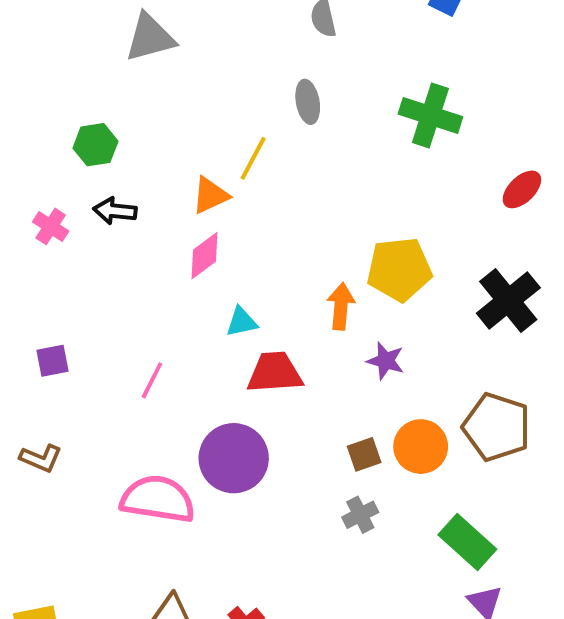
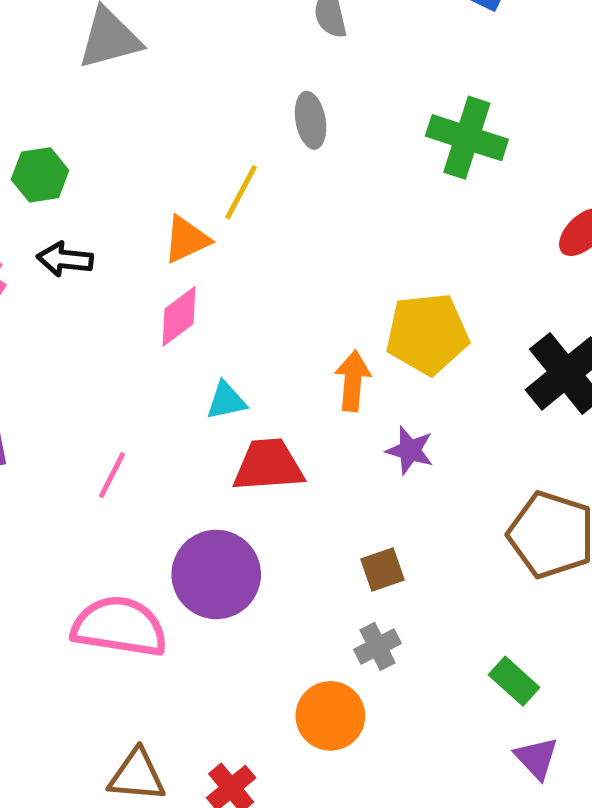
orange circle: (421, 447) -> (330, 716), moved
green rectangle: (467, 542) -> (514, 681), size x0.7

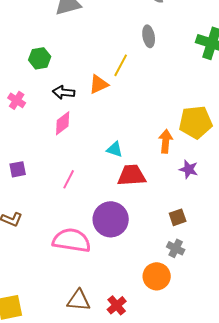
black arrow: (65, 259) -> (64, 92), moved
pink diamond: (179, 316) -> (63, 123), moved
cyan triangle: (226, 401) -> (115, 149), turned 30
gray cross: (378, 646) -> (176, 248), turned -36

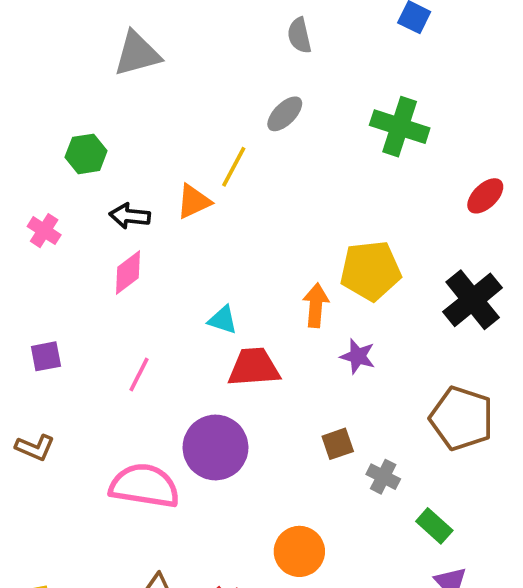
gray ellipse: (149, 36) -> (285, 114), turned 55
gray cross: (176, 248) -> (383, 477), moved

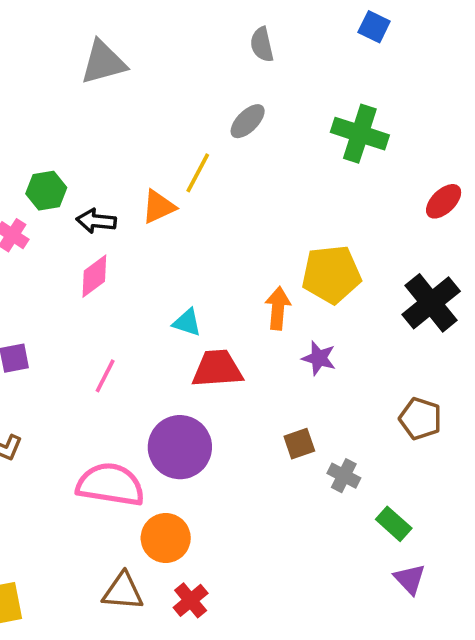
green hexagon: (86, 154) -> (46, 191), moved
brown pentagon: (462, 418) -> (420, 419), size x0.7
orange circle: (299, 551) -> (166, 538), moved

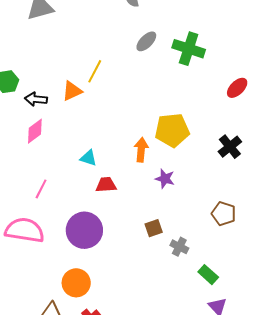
gray ellipse: (248, 121) -> (146, 41), moved
black cross: (431, 303) -> (230, 147), size x0.7
red trapezoid: (217, 369) -> (106, 185), size x0.7
pink semicircle: (110, 485) -> (25, 230), moved

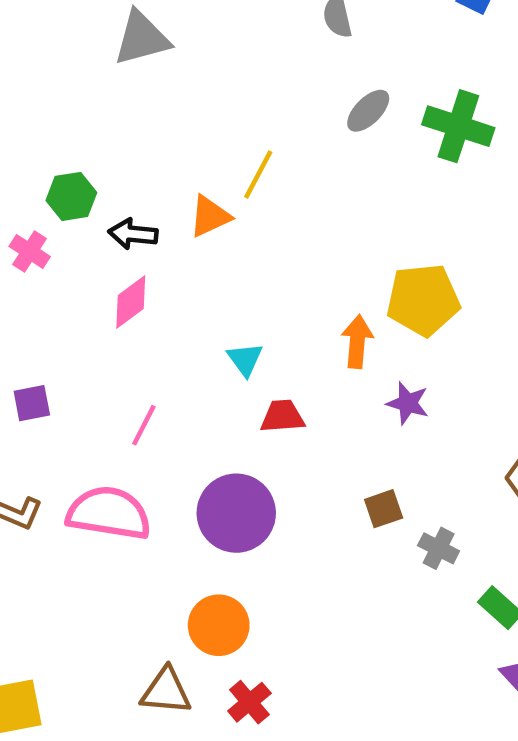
cyan triangle: (89, 158) -> (245, 359), turned 36

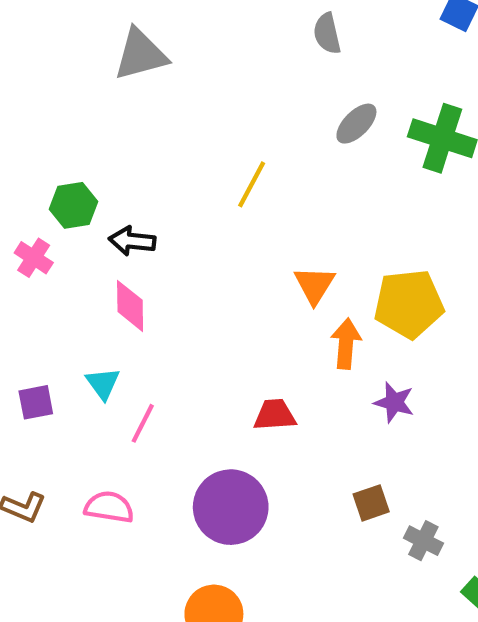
orange triangle: (210, 216) -> (315, 285), moved, turned -33
pink diamond: (131, 302) -> (130, 306), turned -54
cyan triangle: (245, 359) -> (103, 383), moved
pink semicircle: (109, 513) -> (109, 507), size x0.6

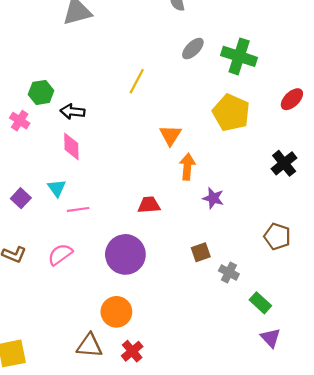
yellow pentagon: (409, 304) -> (231, 113), moved, turned 30
purple square: (36, 402) -> (21, 198), turned -36
pink line: (143, 423) -> (78, 209), turned 55
pink semicircle: (109, 507) -> (60, 254), turned -45

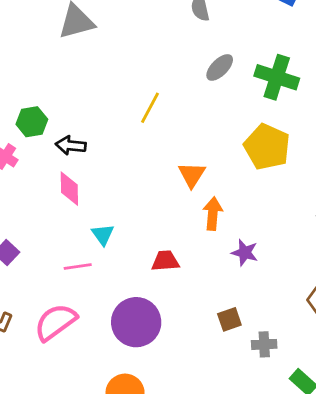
cyan triangle: (57, 188) -> (103, 234), moved
pink semicircle: (60, 254) -> (55, 322), size x1.4
gray cross: (229, 272) -> (264, 344), turned -30

